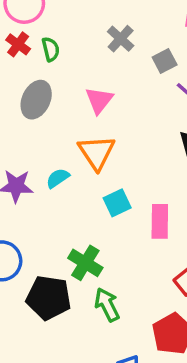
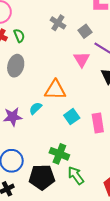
pink triangle: (99, 100) -> (82, 59), moved
orange triangle: (97, 152) -> (55, 90), turned -45

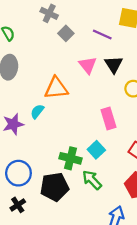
gray square: (85, 31) -> (66, 33), moved
pink triangle: (82, 59) -> (88, 65), moved
cyan square: (72, 117) -> (96, 150), moved

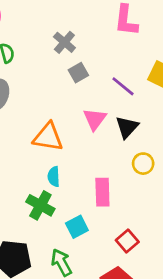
cyan semicircle: (37, 111) -> (54, 177), moved, turned -56
green cross: (70, 158) -> (40, 205), moved

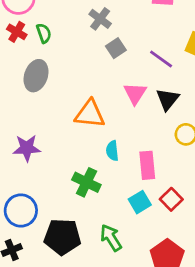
cyan semicircle: (54, 177) -> (112, 151), moved
cyan square: (77, 227) -> (140, 202), moved
red square: (127, 241) -> (171, 199), moved

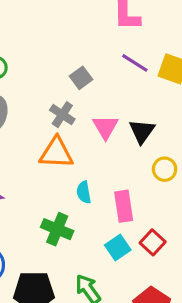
gray cross: (100, 19) -> (62, 115), moved
purple line: (161, 59) -> (135, 63), moved

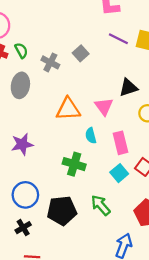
gray cross: (62, 115) -> (50, 62), moved
pink triangle: (105, 127) -> (104, 106), moved
black triangle: (142, 131) -> (128, 88), turned 42

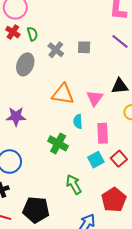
gray square: (81, 53) -> (84, 47), turned 32
black pentagon: (62, 211) -> (36, 210), moved

